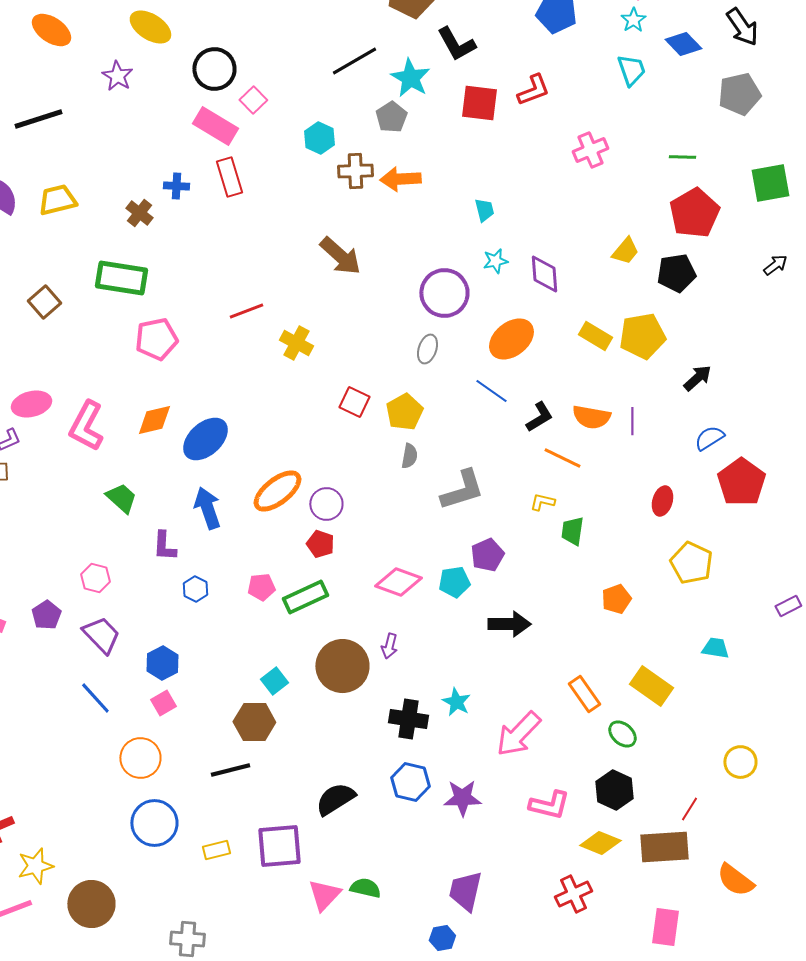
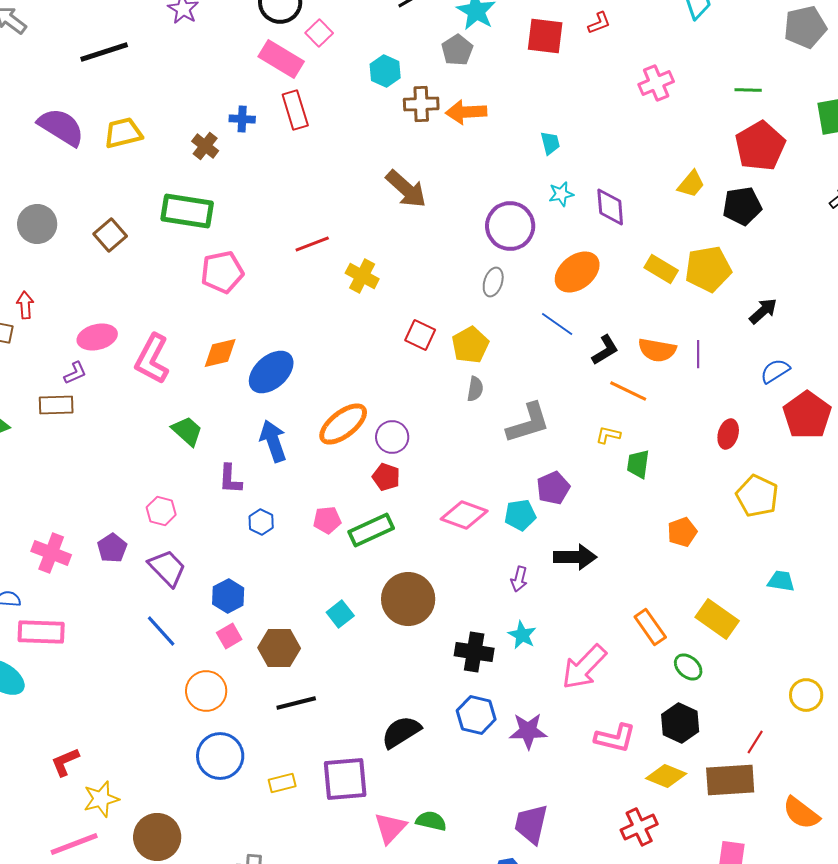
red L-shape: (533, 90) -> (599, 23), size x0.7
purple arrow: (389, 646) -> (519, 579), moved
brown hexagon: (254, 722) -> (279, 648), moved

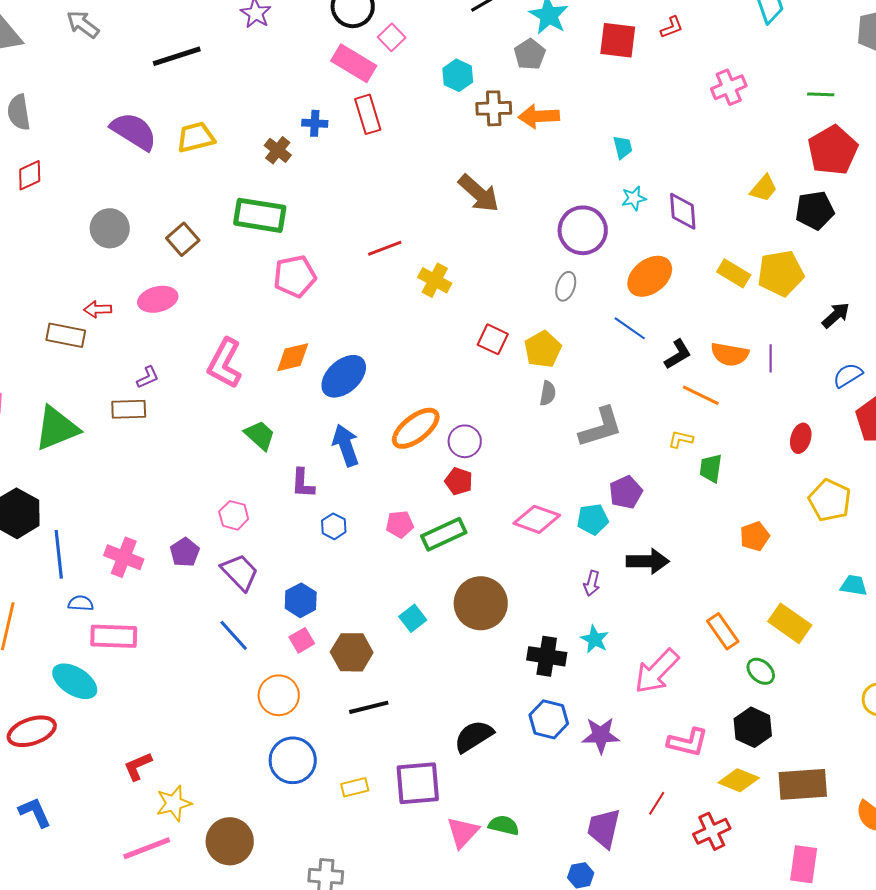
red arrow: (25, 305) -> (98, 309), turned -88
pink ellipse: (97, 337) -> (158, 299), moved
red line: (755, 742) -> (657, 803), moved

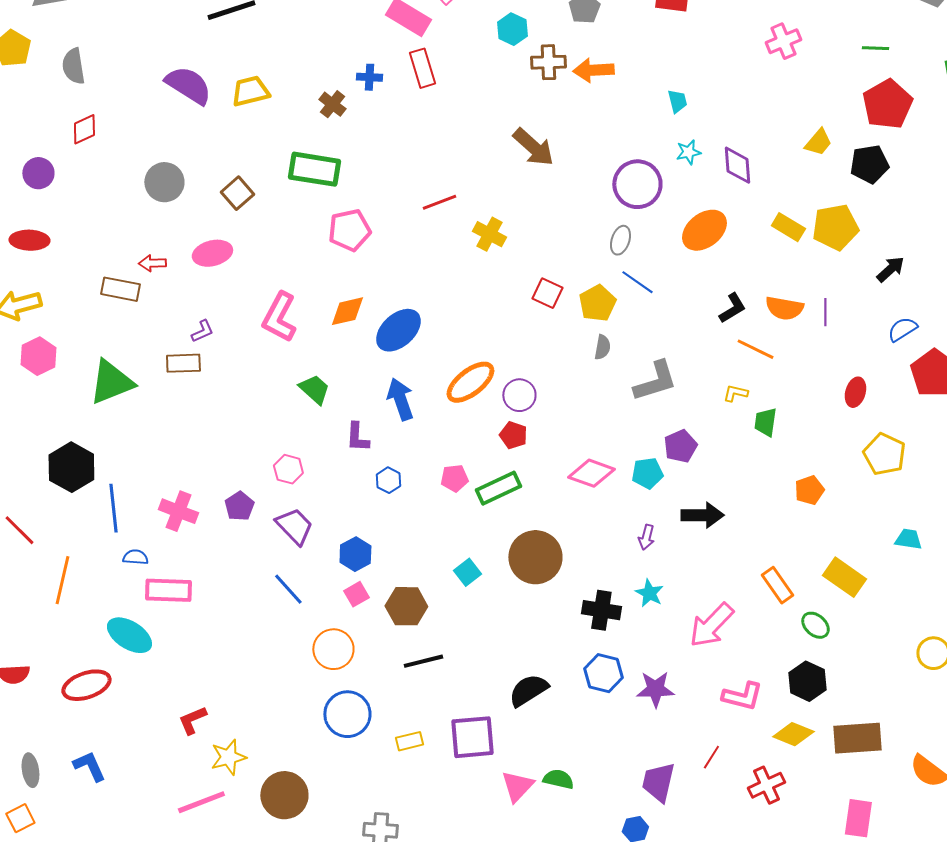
blue line: (630, 328) -> (637, 282), moved

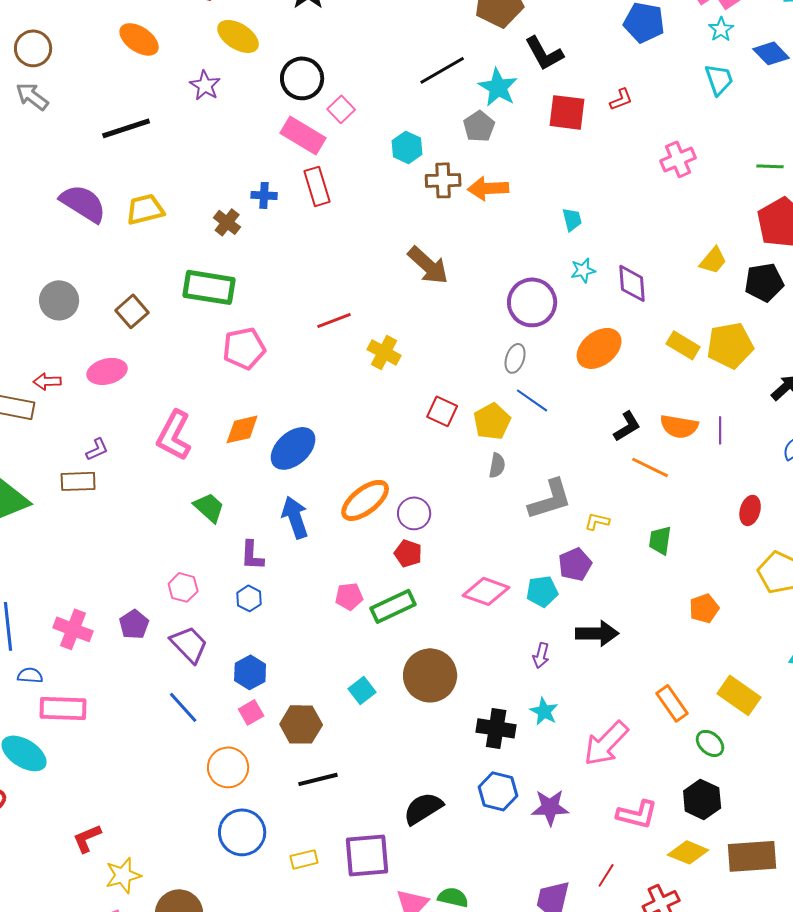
yellow L-shape: (735, 393) -> (597, 521), moved
blue hexagon: (388, 480) -> (249, 598), moved

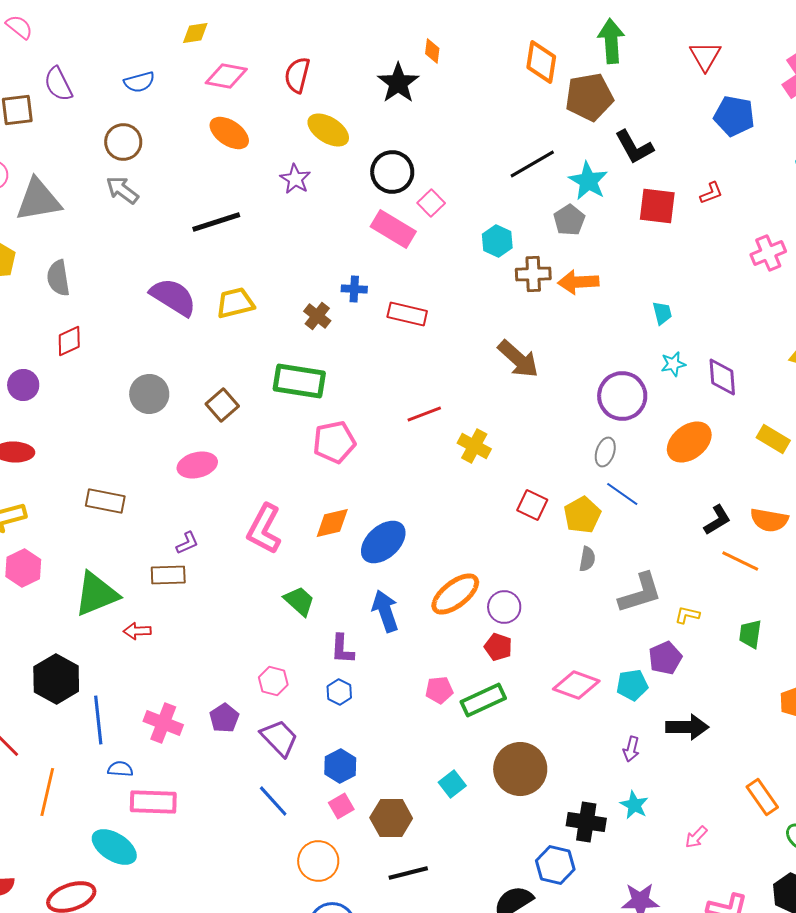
red rectangle: (317, 186) -> (407, 314), moved, turned -60
red arrow: (47, 381) -> (137, 631), moved
pink arrow: (606, 743) -> (696, 837), size x0.5
blue hexagon: (498, 791) -> (555, 865), moved

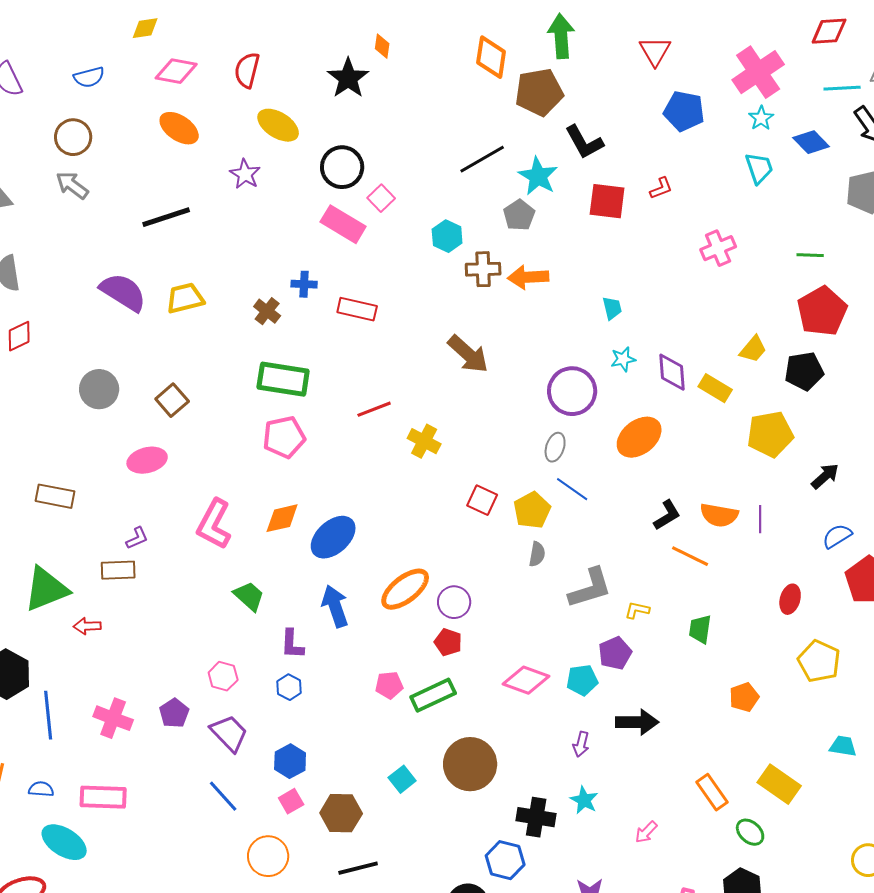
green rectangle: (299, 381) -> (283, 379), moved
yellow rectangle: (773, 439) -> (715, 388), moved
blue semicircle: (120, 769) -> (41, 789), moved

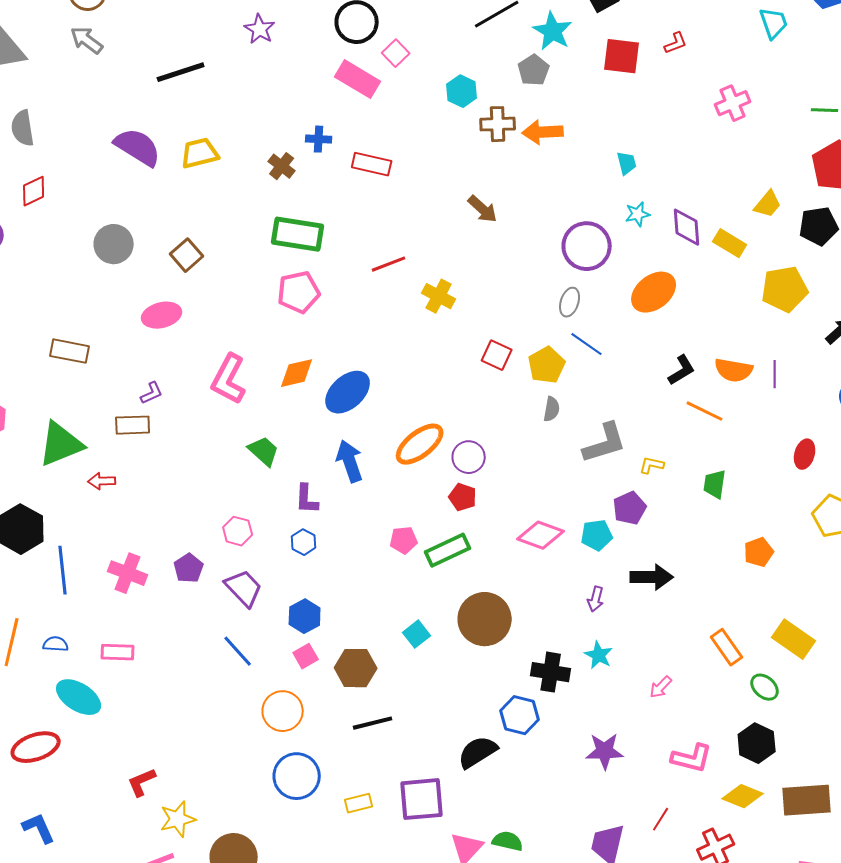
brown arrow: (468, 354) -> (483, 209), size x0.7
pink rectangle: (103, 797) -> (118, 652), size x0.7

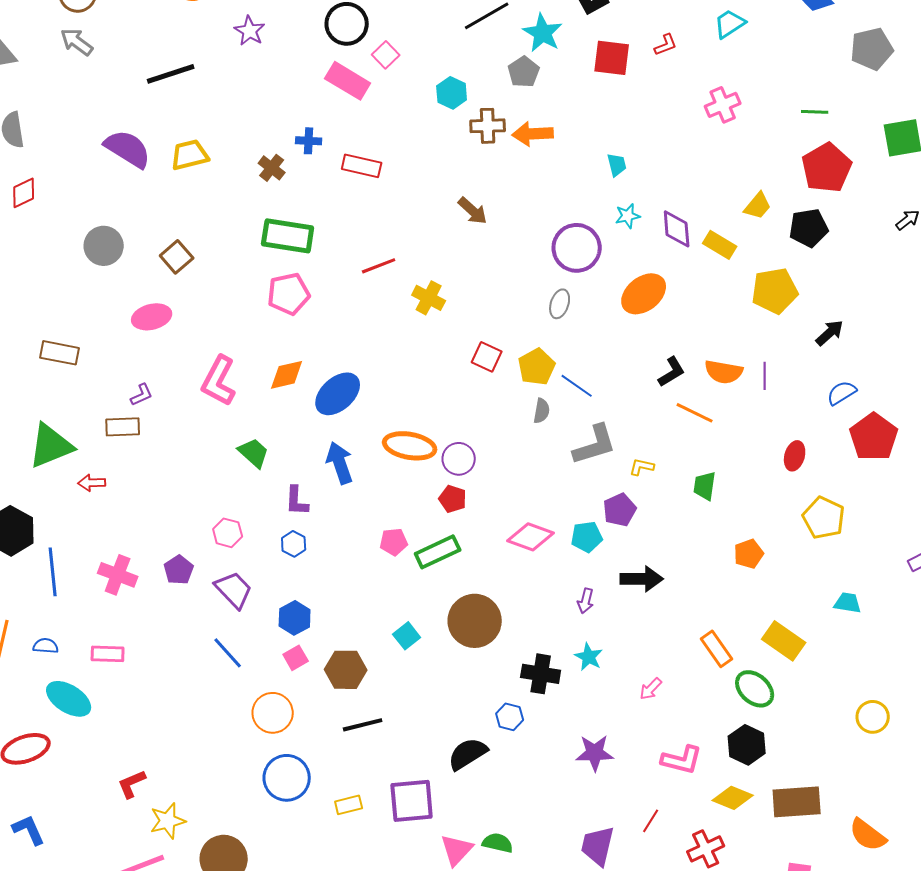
cyan trapezoid: (774, 23) -> (730, 24), moved, turned -104
blue line: (587, 344) -> (577, 386), moved
orange ellipse: (420, 444) -> (410, 446), turned 48
green ellipse: (765, 687) -> (755, 689), size x1.4
blue hexagon: (520, 715) -> (510, 717), size x0.7

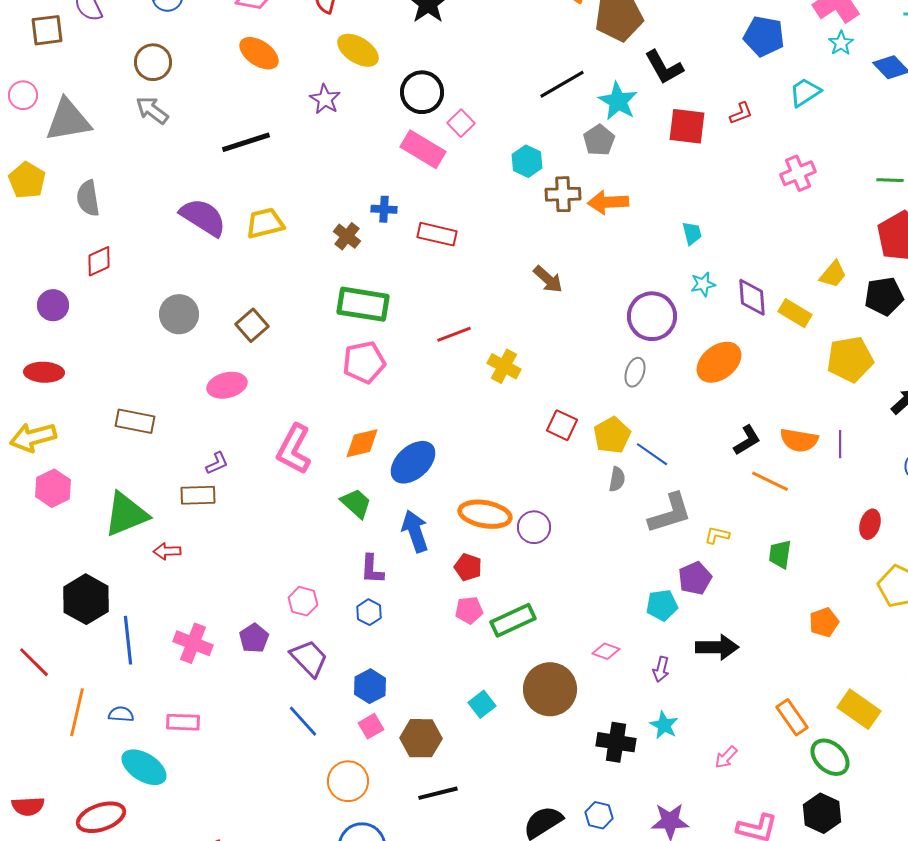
green trapezoid: (254, 453) -> (356, 503), moved
red pentagon: (453, 499) -> (468, 567), moved
pink diamond: (531, 537) -> (606, 651), moved, size x0.6
blue hexagon: (510, 717) -> (599, 815), moved

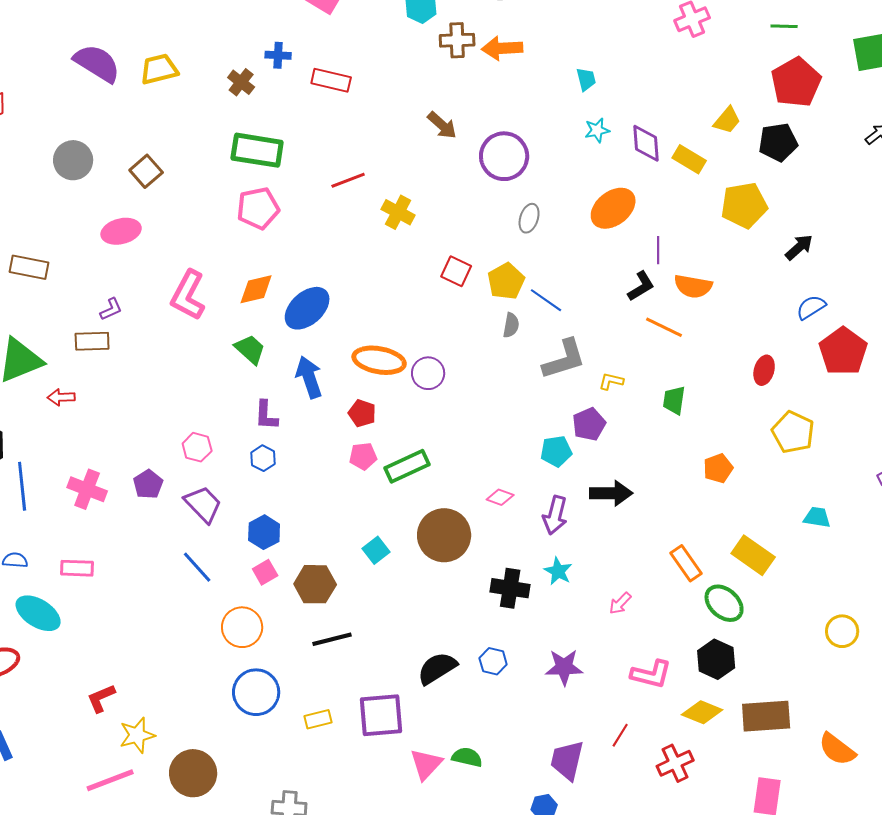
purple circle: (652, 316) -> (504, 156), moved
purple line: (840, 444) -> (658, 250), moved
purple arrow: (661, 669) -> (555, 515), size x1.5

